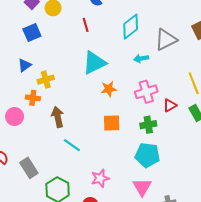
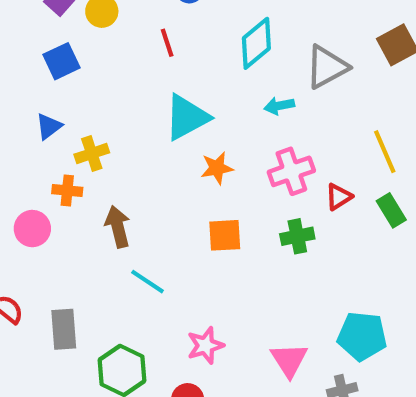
cyan pentagon: (147, 155) -> (362, 336), moved
gray rectangle: (29, 168) -> (64, 329), turned 30

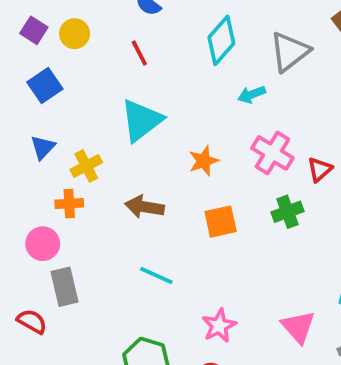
cyan triangle: (187, 117) -> (141, 120), moved
pink cross: (291, 171) -> (272, 153), turned -30
brown arrow: (118, 227) -> (145, 207), moved, turned -57
gray rectangle: (64, 329) -> (65, 287), moved

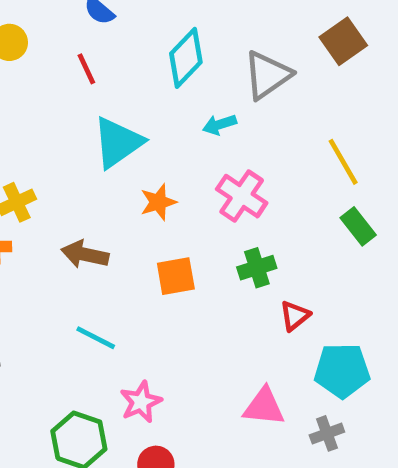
cyan triangle: (141, 120) -> (118, 143), moved
red triangle: (320, 169) -> (295, 316), moved
pink star: (219, 326) -> (141, 402), moved
pink triangle: (298, 327) -> (264, 407), turned -45

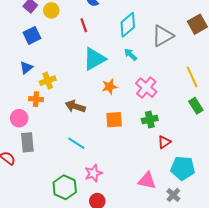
cyan arrow: (220, 125) -> (131, 55), moved, turned 56
gray cross: (327, 433) -> (173, 195), turned -32

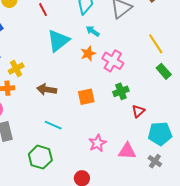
orange star: (110, 87) -> (88, 54), moved
pink star: (93, 173) -> (97, 143), moved
green hexagon: (65, 187) -> (40, 157), moved

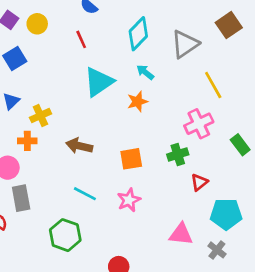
yellow line: (156, 44) -> (213, 85), moved
pink cross: (113, 61) -> (199, 124), moved, turned 30
green rectangle: (164, 71) -> (240, 145), moved
pink star: (97, 143) -> (129, 200), moved

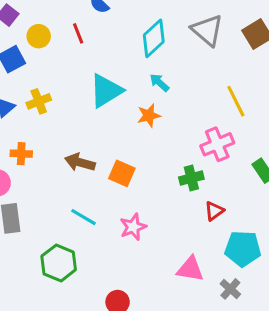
yellow circle: (37, 24) -> (39, 36), moved
red line: (81, 39) -> (78, 33), moved
gray triangle: (185, 44) -> (207, 30), moved, turned -48
yellow cross: (40, 116) -> (39, 101), moved
orange square: (131, 159) -> (122, 173), moved, turned 30

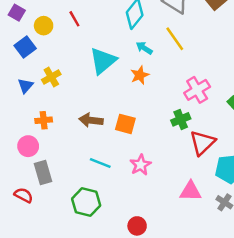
yellow line: (236, 101) -> (175, 39), moved
red triangle: (214, 211) -> (203, 143), size x1.6

